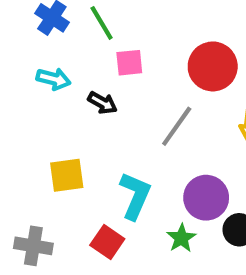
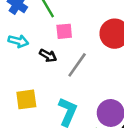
gray line: (177, 126) -> (77, 65), moved

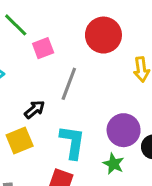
black arrow: (48, 56) -> (35, 109), moved, turned -54

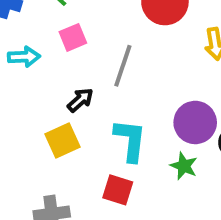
pink square: (43, 48) -> (73, 37), moved

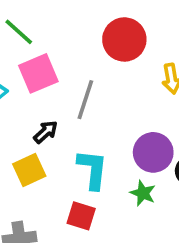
pink square: (73, 37) -> (38, 73), size x1.5

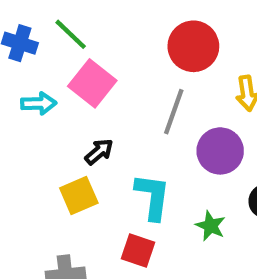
pink square: (38, 73) -> (92, 83), turned -30
gray line: (85, 100) -> (174, 112), moved
purple circle: (153, 152) -> (220, 151), moved

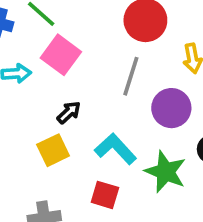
cyan L-shape: (153, 197) -> (116, 149), turned -48
green star: (211, 226) -> (166, 172), size x1.6

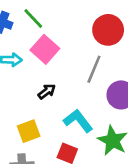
yellow square: (53, 150) -> (29, 131), moved

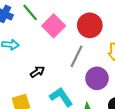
pink square: (45, 49) -> (54, 26), moved

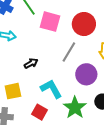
pink square: (54, 26) -> (50, 22), turned -35

